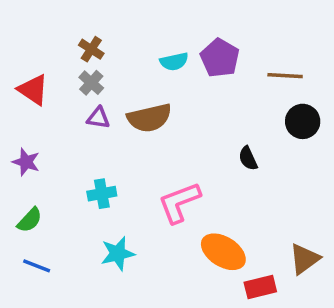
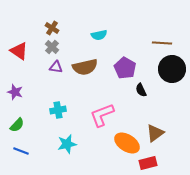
purple pentagon: (220, 58) -> (125, 68), moved
black circle: (303, 121) -> (172, 69), size x1.4
brown triangle: (304, 259) -> (155, 133), moved

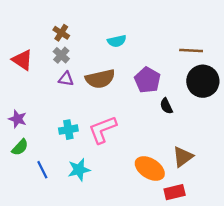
purple star: (15, 92) -> (18, 119), moved
pink L-shape: (102, 115) -> (103, 130), moved
blue line: (21, 151) -> (42, 170), moved, turned 42

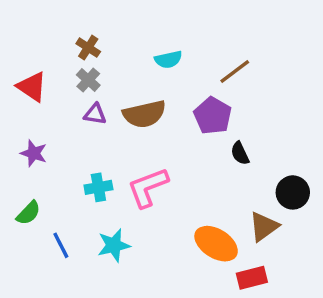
brown line: (191, 50) -> (235, 71), moved, turned -40
black circle: (203, 81) -> (293, 192), moved, size x0.7
purple star: (18, 119) -> (34, 153), moved

